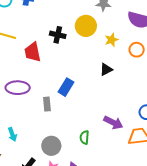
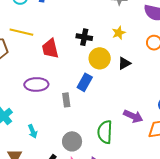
yellow circle: (86, 26) -> (100, 58), moved
black cross: (58, 35) -> (84, 37), moved
yellow star: (111, 40) -> (119, 33), moved
green semicircle: (84, 137) -> (105, 132), size x1.6

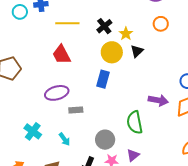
yellow line: (21, 32) -> (67, 23), moved
yellow star: (119, 33) -> (126, 34), moved
black cross: (84, 37) -> (104, 26), moved, turned -35
gray rectangle: (66, 100) -> (76, 110), moved, turned -72

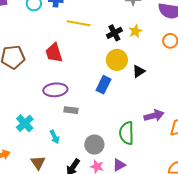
yellow star: (126, 34) -> (135, 31), moved
black triangle: (137, 51) -> (139, 71), moved
red trapezoid: (61, 55) -> (54, 53), moved
purple arrow: (158, 100) -> (154, 116), turned -36

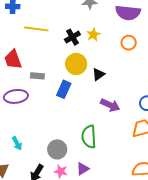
gray rectangle: (71, 110) -> (37, 76), moved
purple arrow: (154, 116) -> (110, 105), moved, turned 42

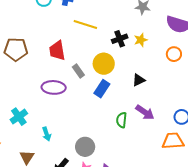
yellow circle: (76, 64) -> (104, 64), moved
gray rectangle: (37, 76) -> (78, 71), turned 40
green semicircle: (89, 137) -> (122, 120), moved, size x0.7

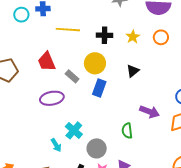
black cross: (120, 39) -> (105, 35), turned 35
yellow star: (141, 40) -> (133, 37), moved
purple arrow: (145, 112) -> (149, 112), moved
cyan cross: (19, 117) -> (74, 130), moved
green semicircle: (122, 120) -> (127, 131), moved

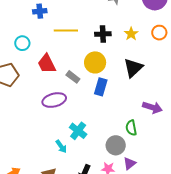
cyan circle: (21, 15) -> (22, 43), moved
black triangle: (133, 71) -> (133, 68), size x1.5
gray circle: (97, 148) -> (116, 145), moved

